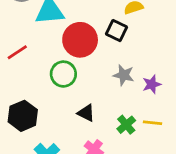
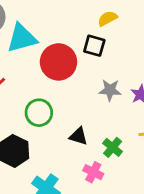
green circle: (63, 74) -> (39, 113), moved
green cross: (126, 125) -> (113, 147), moved

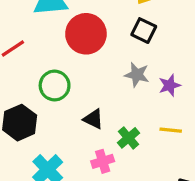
black square: (94, 46) -> (144, 31), moved
pink cross: (93, 172) -> (103, 161), turned 36

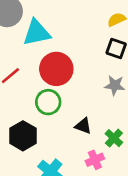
red circle: (86, 34) -> (56, 69), moved

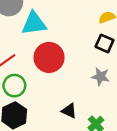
green circle: (48, 102) -> (14, 86), moved

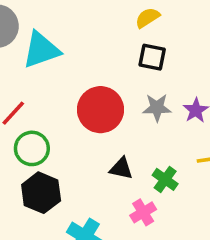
red circle: (49, 57) -> (100, 110), moved

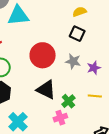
black triangle: (121, 168) -> (46, 90), size x1.5
pink cross: (143, 212) -> (60, 118), moved

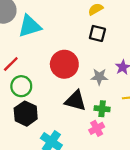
gray star: (73, 61) -> (99, 77), moved
green cross: (68, 101) -> (102, 109), turned -32

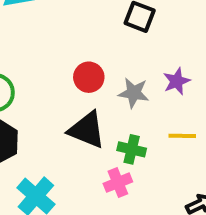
red circle: (64, 64) -> (89, 77), moved, size x0.6

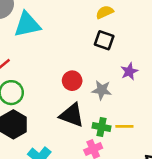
purple star: (177, 81) -> (129, 71), moved
yellow line: (182, 136) -> (124, 126), moved

